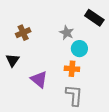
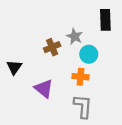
black rectangle: (94, 18) -> (105, 20), turned 54
brown cross: (23, 33) -> (52, 47), moved

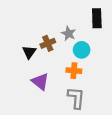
black triangle: (14, 67) -> (29, 52), moved

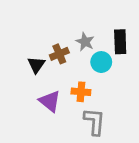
black rectangle: (97, 18) -> (120, 42), moved
orange cross: (74, 71) -> (81, 92), moved

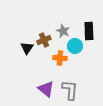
orange cross: (81, 92) -> (60, 58), moved
purple triangle: (50, 101) -> (46, 89), moved

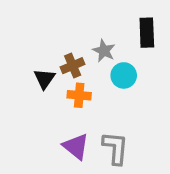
black rectangle: (89, 31) -> (147, 33), moved
orange cross: (60, 58) -> (79, 95), moved

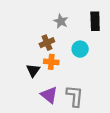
gray star: (104, 51) -> (61, 21), moved
black triangle: (45, 79) -> (33, 70), moved

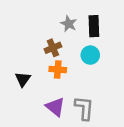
black rectangle: (95, 21) -> (94, 26), moved
black triangle: (33, 70) -> (23, 79), moved

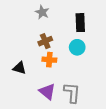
gray star: (69, 24) -> (42, 12), moved
black triangle: (23, 79) -> (19, 68), turned -48

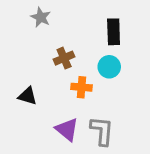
gray star: (42, 12) -> (41, 17), moved
orange cross: (49, 60) -> (81, 87), moved

